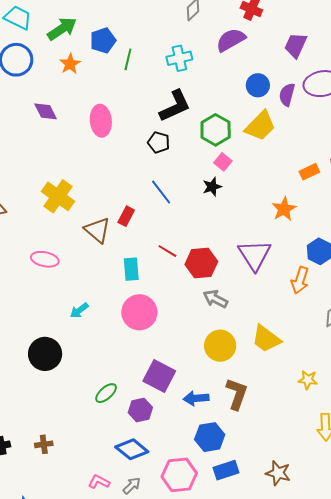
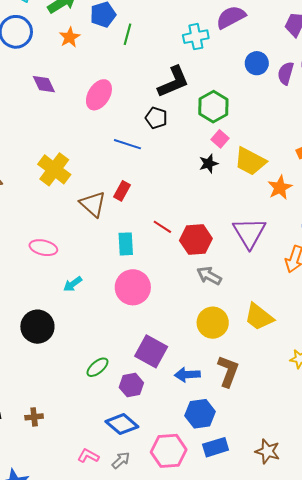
cyan cross: (179, 58) -> (196, 37), moved
pink ellipse: (101, 121) -> (99, 95), turned 36
yellow trapezoid: (260, 126) -> (250, 161), moved, turned 72
blue line: (161, 192) -> (127, 144), moved, turned -36
pink ellipse: (45, 259) -> (43, 248), moved

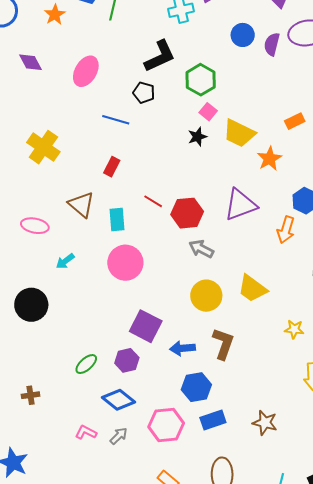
brown triangle: (93, 204) -> (81, 205), moved
purple triangle: (249, 233) -> (240, 205), turned 42
green ellipse: (97, 367) -> (86, 364), moved

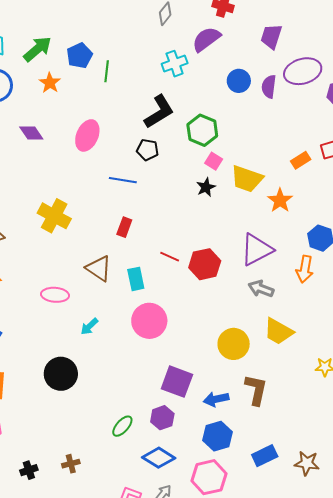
gray arrow: (201, 249) -> (261, 289), moved
blue hexagon: (196, 387) -> (218, 436), moved
blue rectangle: (213, 420) -> (265, 456), moved

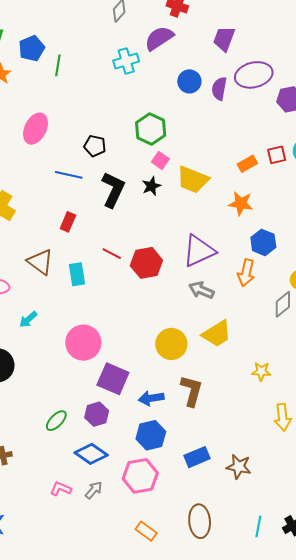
black L-shape: (159, 112) -> (113, 190), moved, turned -36
orange star: (280, 200) -> (241, 204), moved, turned -30
pink circle: (149, 321) -> (83, 343), moved
yellow trapezoid: (278, 331) -> (217, 334), turned -64

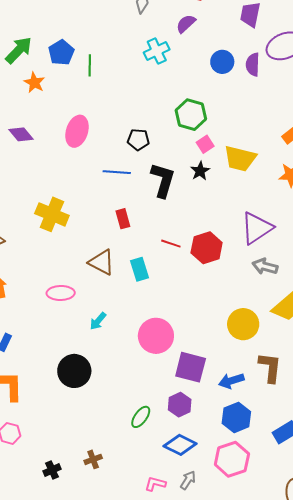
purple semicircle: (159, 38) -> (186, 24), size x0.7
pink square: (160, 160) -> (205, 144), turned 30
red rectangle: (68, 222) -> (123, 219), turned -30

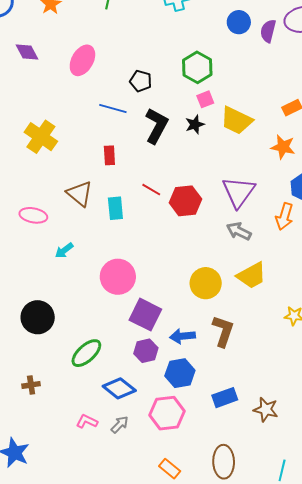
purple triangle: (257, 228) -> (239, 192), turned -33
black circle: (74, 371) -> (38, 317), moved
purple hexagon: (180, 405) -> (146, 351), moved
green ellipse: (141, 417) -> (86, 353), size x1.4

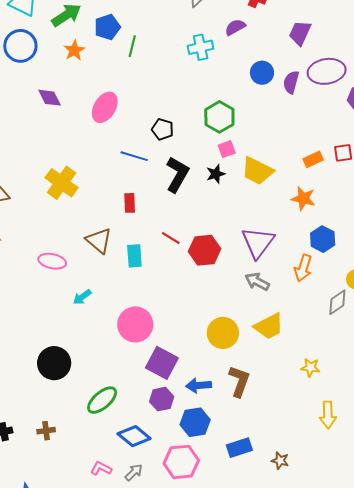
brown star: (266, 410) -> (280, 461), size x0.7

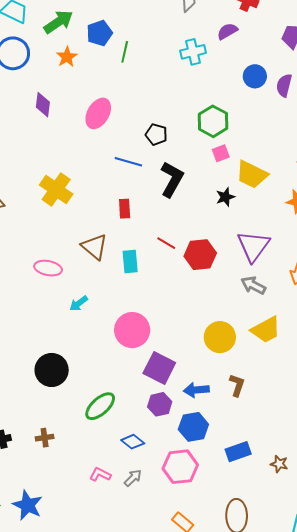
purple diamond: (50, 98) -> (43, 105), turned 35
black star: (216, 174) -> (225, 197), moved
brown L-shape: (239, 381) -> (237, 385), size x0.7
blue diamond: (134, 436) -> (133, 442), size x0.7

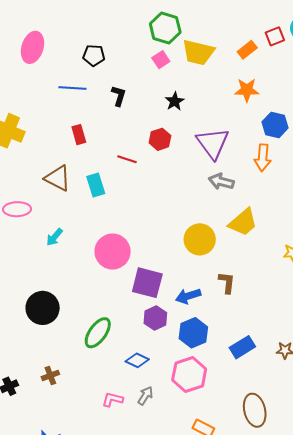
green hexagon: (213, 121) -> (165, 28), moved
yellow trapezoid: (252, 175) -> (198, 52), moved
black L-shape: (172, 179) -> (119, 96), size x0.6
red hexagon: (200, 255) -> (160, 139), moved, size x0.7

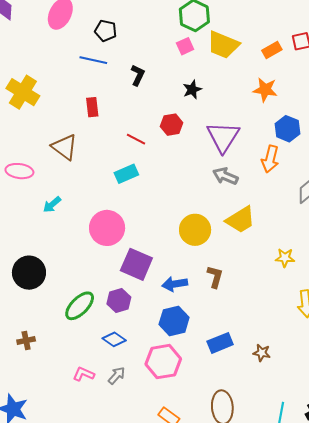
black pentagon: (94, 55) -> (106, 31), moved
cyan rectangle: (96, 185) -> (126, 174), moved, turned 75
purple hexagon: (155, 318) -> (119, 301), moved

